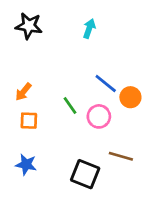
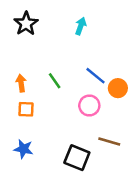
black star: (29, 26) -> (26, 24), turned 30
orange arrow: (23, 92) -> (21, 83), turned 133
green line: (70, 105) -> (55, 81), moved

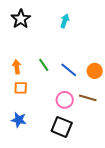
blue line: (96, 76) -> (69, 70), moved
pink circle: (89, 106) -> (65, 100), moved
brown line: (109, 141) -> (88, 98), moved

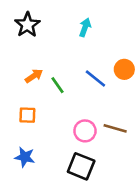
orange arrow: (17, 67) -> (34, 76), moved, turned 64
blue line: (69, 70) -> (95, 79), moved
orange circle: (95, 71) -> (124, 69), moved

